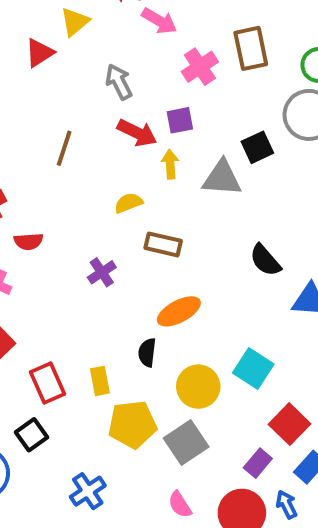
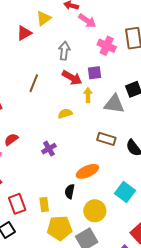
pink cross: (200, 67) -> (107, 46), turned -36
gray arrow: (119, 82) -> (64, 51), turned 30
red semicircle: (28, 241) -> (11, 139), moved, turned 144
brown rectangle: (163, 244) -> (106, 139), moved
cyan square: (253, 368) -> (125, 192), moved

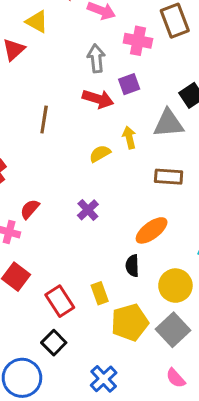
yellow triangle: (44, 18) -> (37, 22), turned -42
gray arrow: (64, 51) -> (96, 58), moved
yellow arrow: (88, 95) -> (129, 137), moved

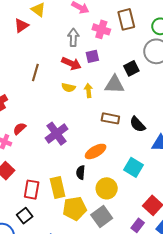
yellow semicircle: (100, 154) -> (68, 87), moved, turned -144
purple cross: (88, 210) -> (56, 134), size x1.6
yellow rectangle: (100, 293) -> (58, 188), size x1.5
red rectangle: (60, 301) -> (32, 190), turned 36

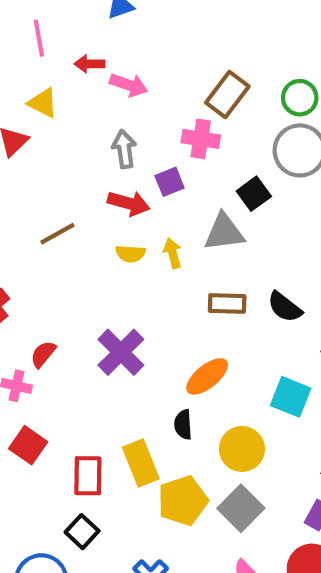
brown rectangle: (126, 19) -> (227, 94), turned 60
pink cross: (101, 29) -> (201, 139), moved
brown line: (35, 73) -> (58, 234), turned 54

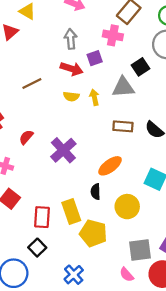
red semicircle: (43, 354) -> (26, 137), moved
yellow pentagon: (183, 501) -> (93, 233), turned 30
gray square: (241, 508) -> (140, 250), moved, turned 35

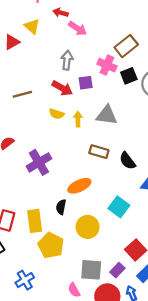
black square: (141, 67) -> (129, 76), moved

